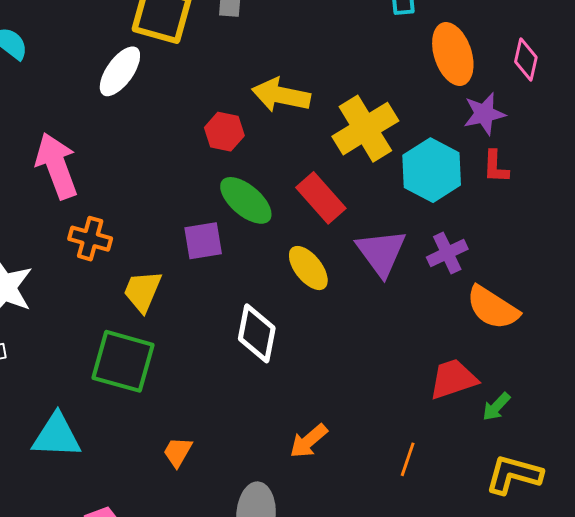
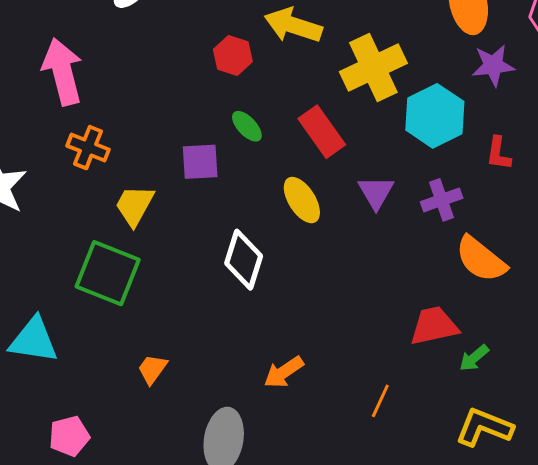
red L-shape: (496, 167) -> (498, 153), moved
green ellipse: (246, 200) -> (247, 126), size x0.6
purple triangle: (381, 253) -> (376, 192), size x0.7

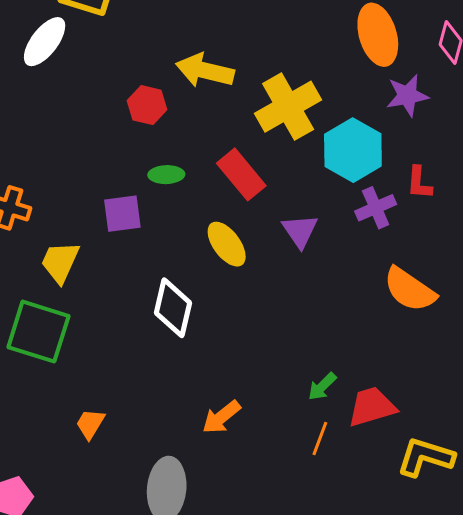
green ellipse: (247, 126) -> (166, 175), turned -44
purple cross: (442, 200) -> (376, 208), moved
red trapezoid: (434, 326) -> (372, 407), moved
green arrow: (474, 358) -> (322, 386), moved

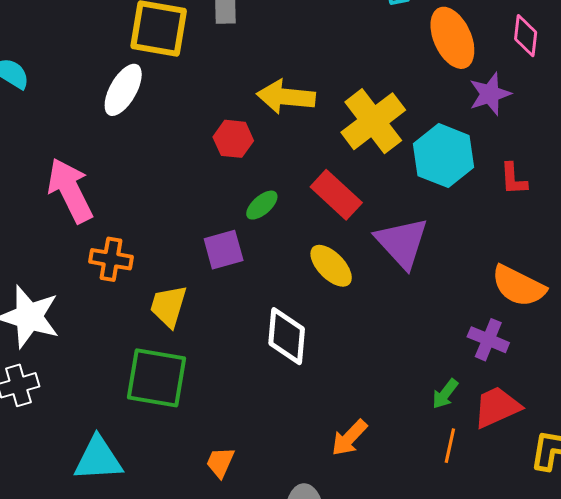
green ellipse: (166, 175) -> (262, 205), turned -32
purple cross: (376, 208) -> (488, 340), moved, turned -36
purple triangle: (300, 231) -> (402, 243), size x1.5

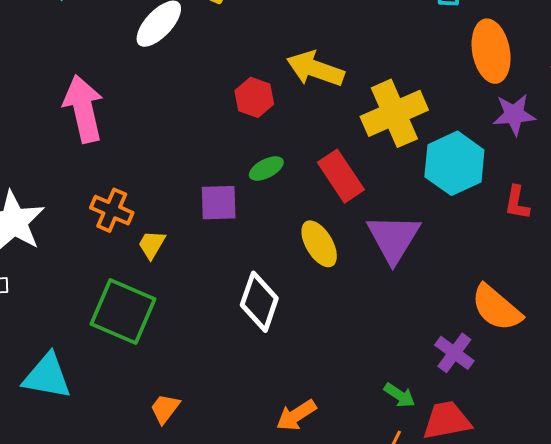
orange cross: (111, 259) -> (112, 210), moved
yellow trapezoid: (169, 306) -> (152, 245), size x0.7
green arrow: (445, 394) -> (400, 395), turned -108

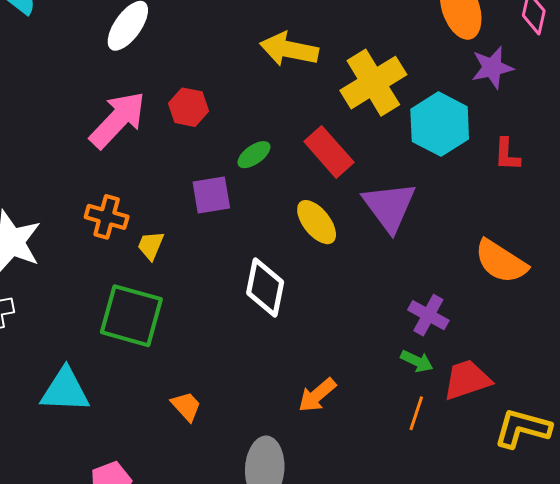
red hexagon: (254, 97) -> (189, 107), moved
pink arrow: (83, 109) -> (118, 120), moved, turned 64
purple cross: (454, 353) -> (428, 315), moved
orange trapezoid: (165, 409) -> (186, 406), turned 108

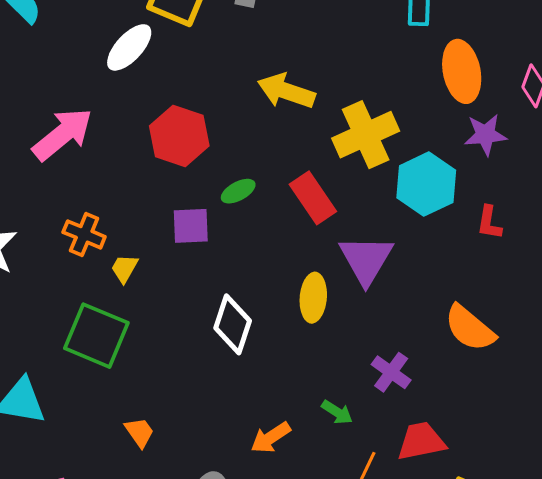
red hexagon: (189, 107) -> (179, 136), size x1.5
pink arrow: (118, 120) -> (63, 134), moved
yellow ellipse: (317, 222) -> (313, 298), moved, turned 36
green arrow: (417, 361) -> (337, 412), moved

